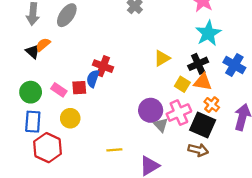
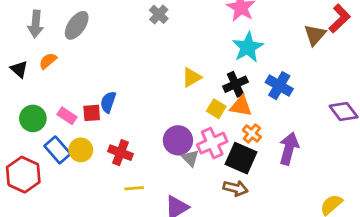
black triangle: (33, 51) -> (19, 69), moved
red cross: (103, 66) -> (120, 153), moved
blue rectangle: (33, 122) -> (57, 150), moved, turned -45
red hexagon: (48, 148) -> (23, 175), moved

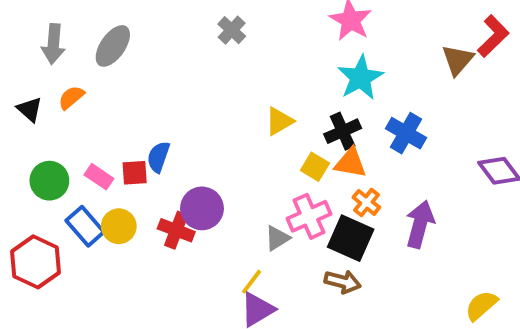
purple circle: (178, 140) -> (202, 208), moved
gray triangle: (190, 158) -> (277, 238), turned 42
yellow line: (134, 188) -> (252, 282), moved, turned -48

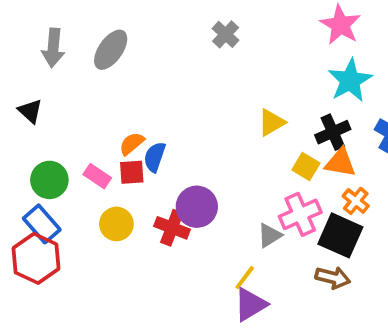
orange semicircle: (71, 97) -> (132, 144), moved
blue rectangle: (85, 226) -> (42, 224), moved

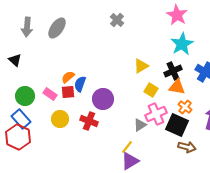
yellow square: (306, 167) -> (151, 90), moved
purple circle: (197, 207) -> (103, 99), moved
brown arrow: (333, 278) -> (187, 147), moved

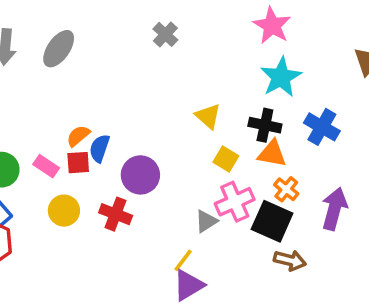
yellow triangle: (141, 66) -> (208, 116), turned -49
black cross: (173, 71) -> (265, 125), turned 36

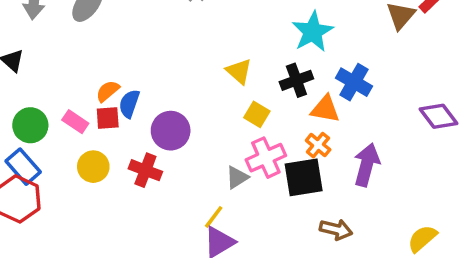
black cross: (265, 125) -> (296, 80), turned -32
orange triangle: (272, 154) -> (325, 109), moved
black square: (272, 221) -> (304, 177), turned -33
brown arrow: (290, 260) -> (336, 230), moved

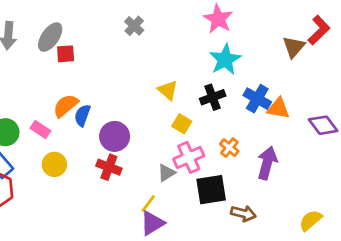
orange semicircle: (108, 91) -> (66, 106), size x1.4
orange triangle: (325, 109) -> (278, 108), moved
red square: (108, 118) -> (66, 54), moved
red cross: (145, 170) -> (109, 167), moved
black square: (304, 177) -> (211, 190), moved

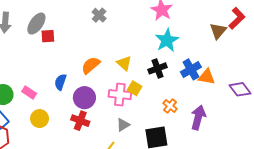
blue cross: (257, 99) -> (191, 69), turned 30
orange semicircle: (66, 106) -> (91, 65), moved
pink cross: (189, 157) -> (120, 95), moved, turned 30

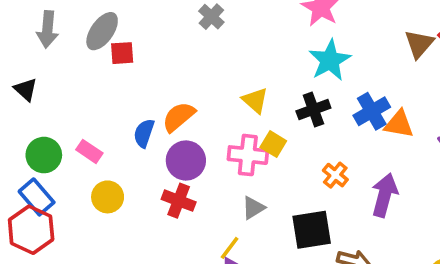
orange semicircle: (91, 65) -> (179, 117), moved

